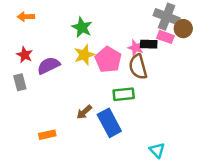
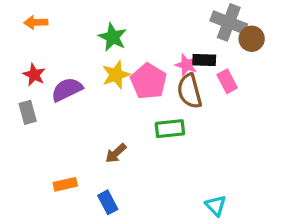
pink rectangle: (165, 37) -> (227, 81), moved, turned 42
blue rectangle: (109, 123) -> (108, 202), moved, size x0.6

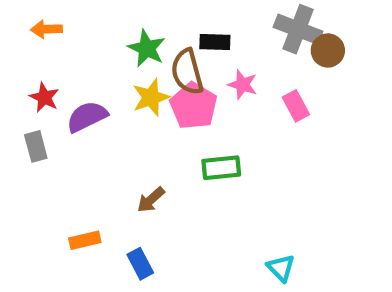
black rectangle: (204, 60) -> (215, 42), moved
brown semicircle: (190, 91) -> (187, 72), moved

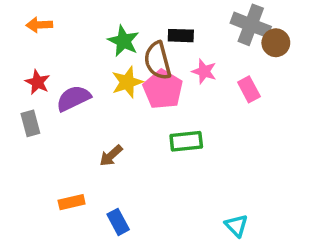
brown arrow: (151, 200) -> (111, 156), moved

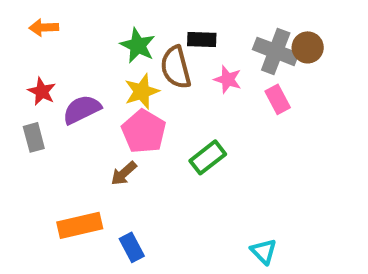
gray cross: (251, 25) -> (276, 51), moved
pink pentagon: (163, 89) -> (144, 131), moved
green rectangle: (186, 141) -> (208, 157), turned -32
orange rectangle: (72, 202) -> (80, 225), size x1.5

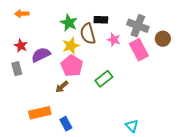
brown circle: (308, 47) -> (163, 39), moved
pink rectangle: (278, 99) -> (139, 50), size x1.5

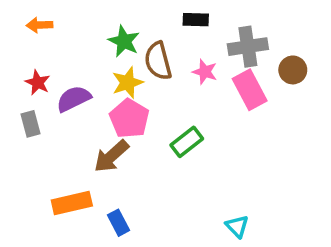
black rectangle: (101, 20) -> (196, 20), moved
gray cross: (138, 26) -> (248, 47), turned -30
brown arrow: (62, 87) -> (111, 156), size x1.5

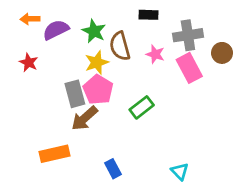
purple semicircle: (74, 99) -> (56, 30), moved
gray rectangle: (30, 124) -> (75, 94), moved, size x1.4
blue rectangle: (119, 223) -> (113, 169), moved

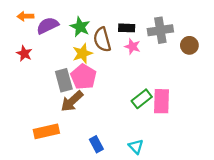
black rectangle: (148, 15) -> (127, 28), moved
pink rectangle: (189, 68) -> (161, 101), moved, turned 30
green rectangle: (142, 107) -> (142, 99), moved
cyan triangle: (180, 171) -> (136, 147), moved

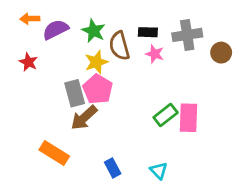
orange rectangle: (46, 131) -> (54, 153), turned 45

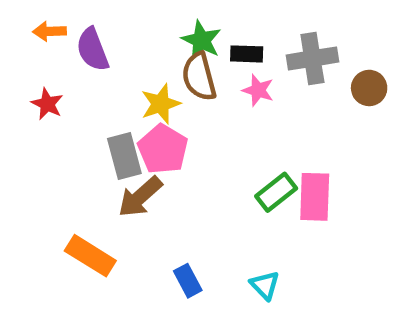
purple semicircle: (56, 30) -> (93, 49), turned -85
green star: (94, 31) -> (201, 40), moved

